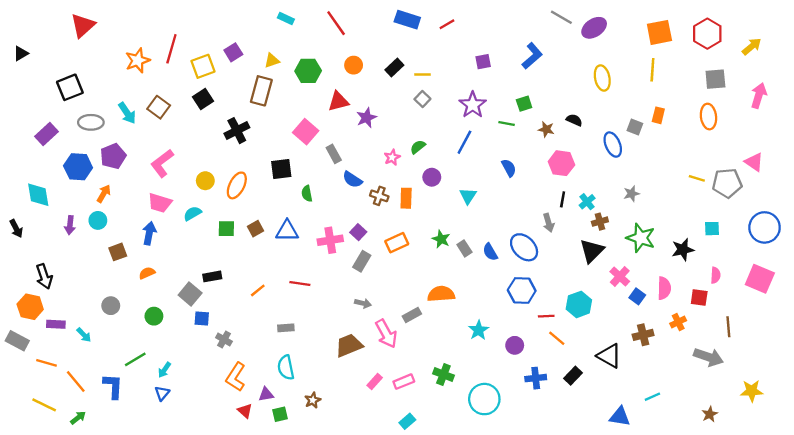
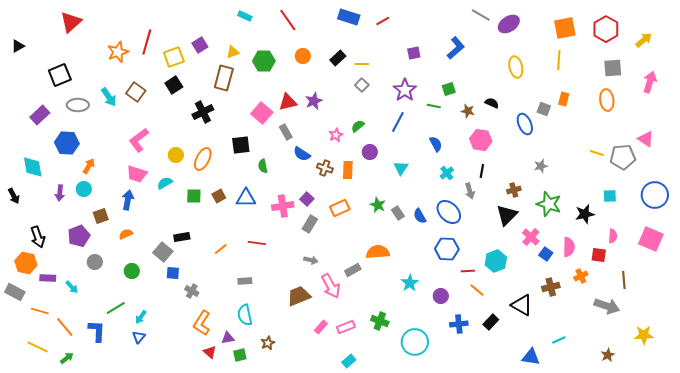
red triangle: (338, 101) -> (288, 102), moved
purple pentagon: (113, 156) -> (79, 236), moved
cyan cross: (587, 202) -> (447, 173), moved

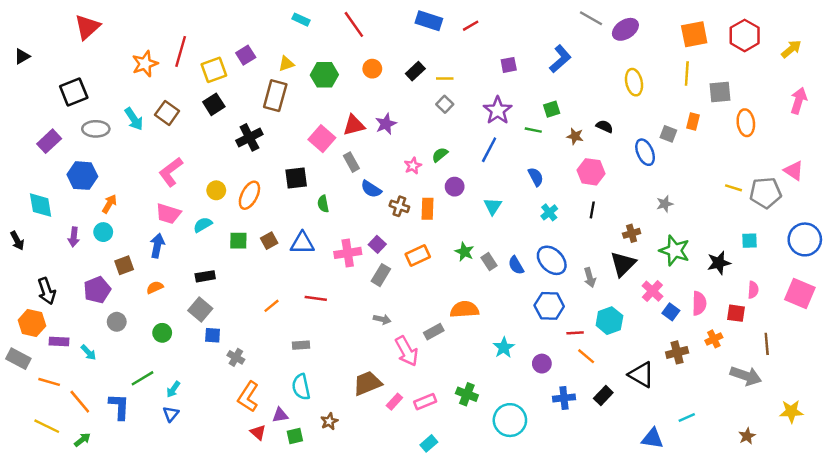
gray square: (613, 68) -> (720, 92), moved
gray arrow: (470, 191) -> (590, 278), moved
black rectangle: (182, 237) -> (205, 276), moved
brown trapezoid: (299, 296) -> (367, 383), moved

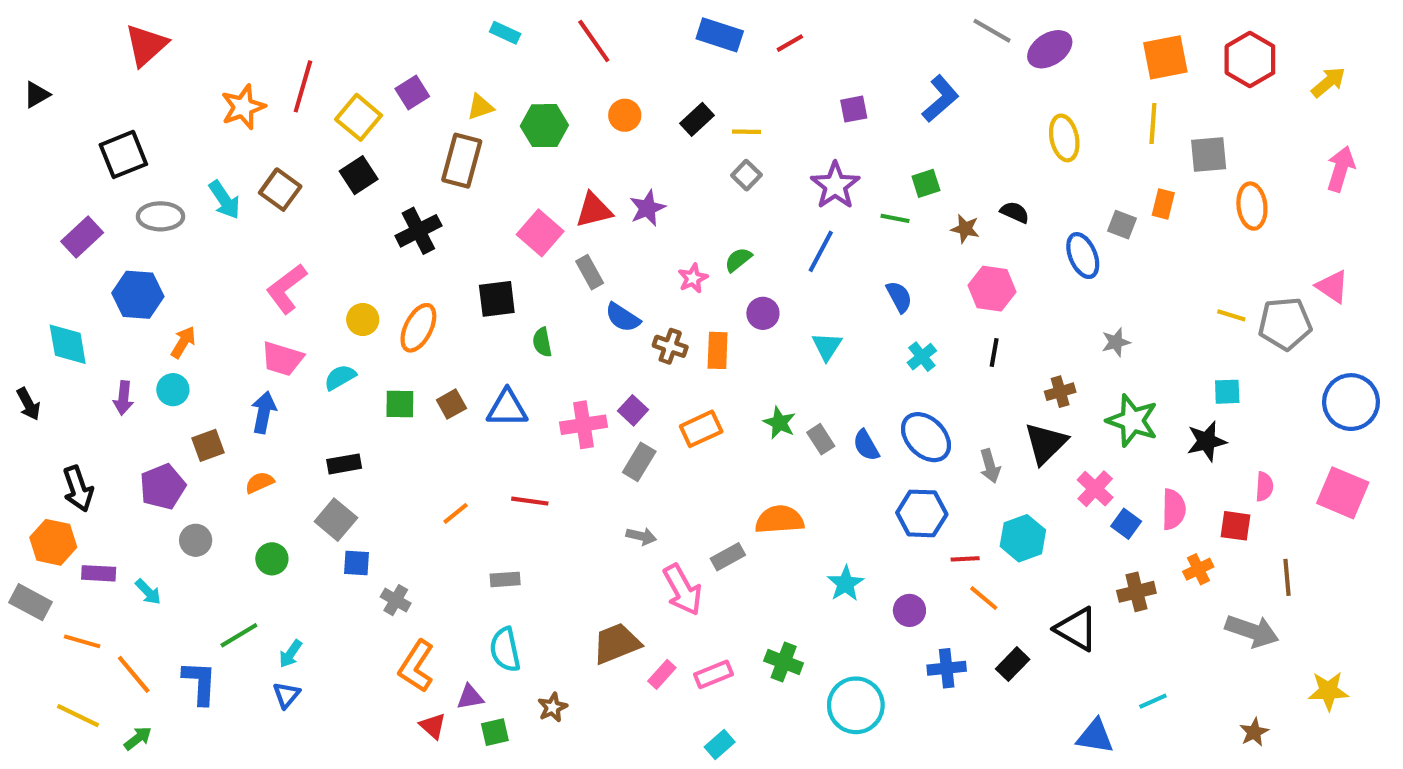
yellow square: (214, 70) -> (359, 117), turned -30
cyan square: (750, 241) -> (1227, 392), moved

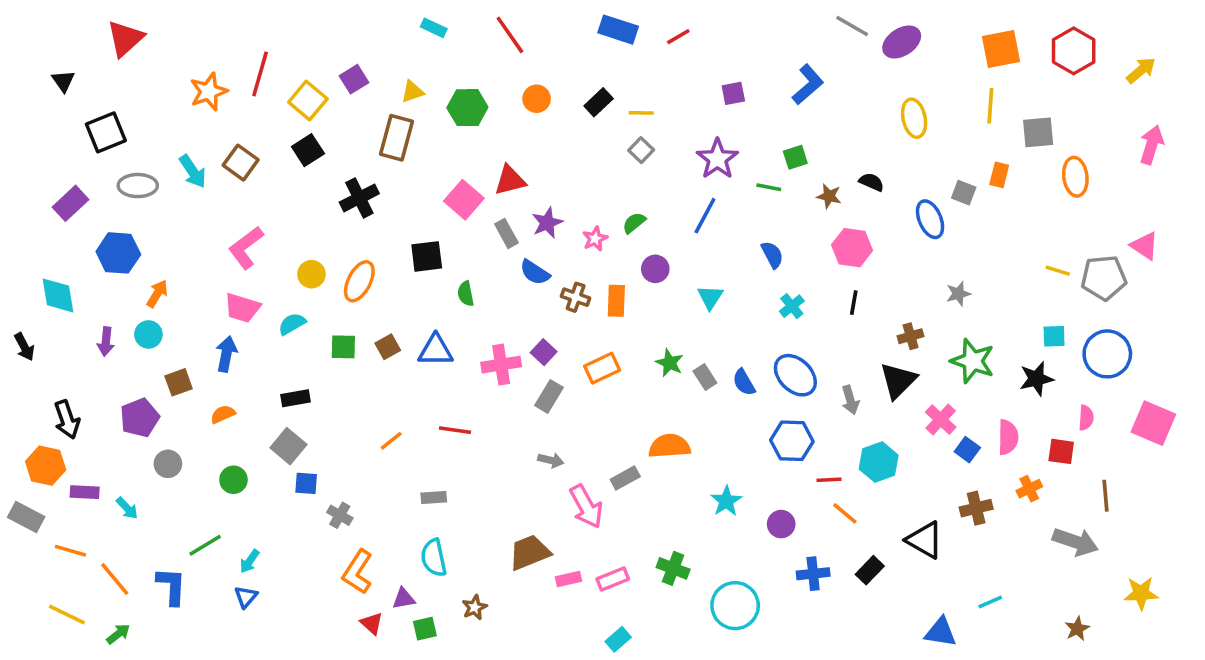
black triangle: (37, 95) -> (63, 81), moved, turned -35
purple star: (647, 208) -> (547, 223), moved
blue circle: (1351, 402) -> (1107, 354), moved
pink rectangle: (662, 674) -> (568, 579), turned 35

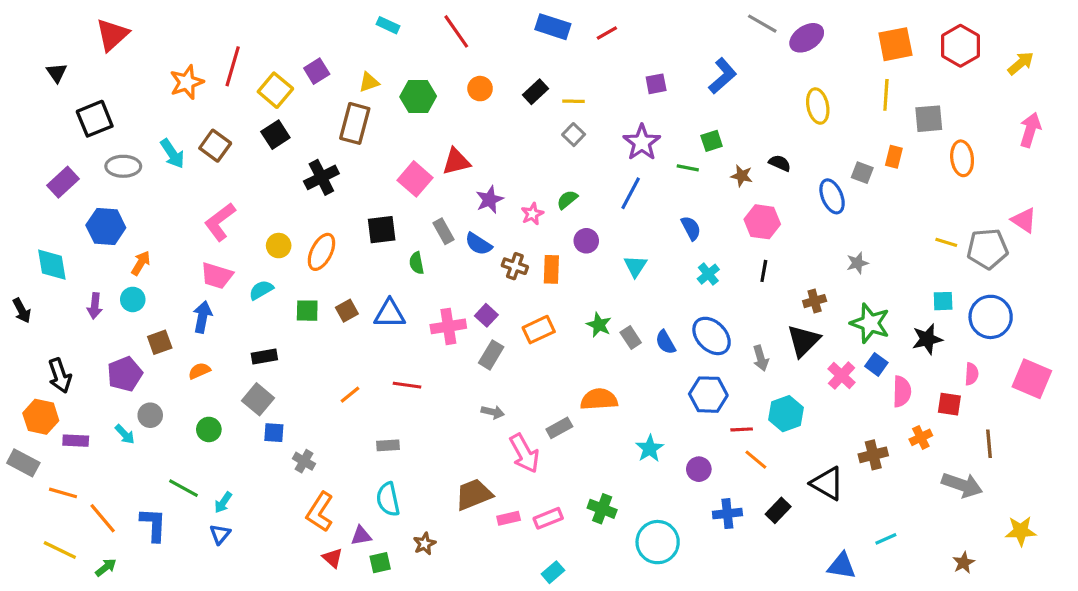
gray rectangle: (506, 233) -> (444, 231), moved
blue square: (967, 450) -> (876, 364), moved
cyan arrow: (127, 508) -> (125, 434), moved
green line: (205, 545) -> (183, 488), turned 60

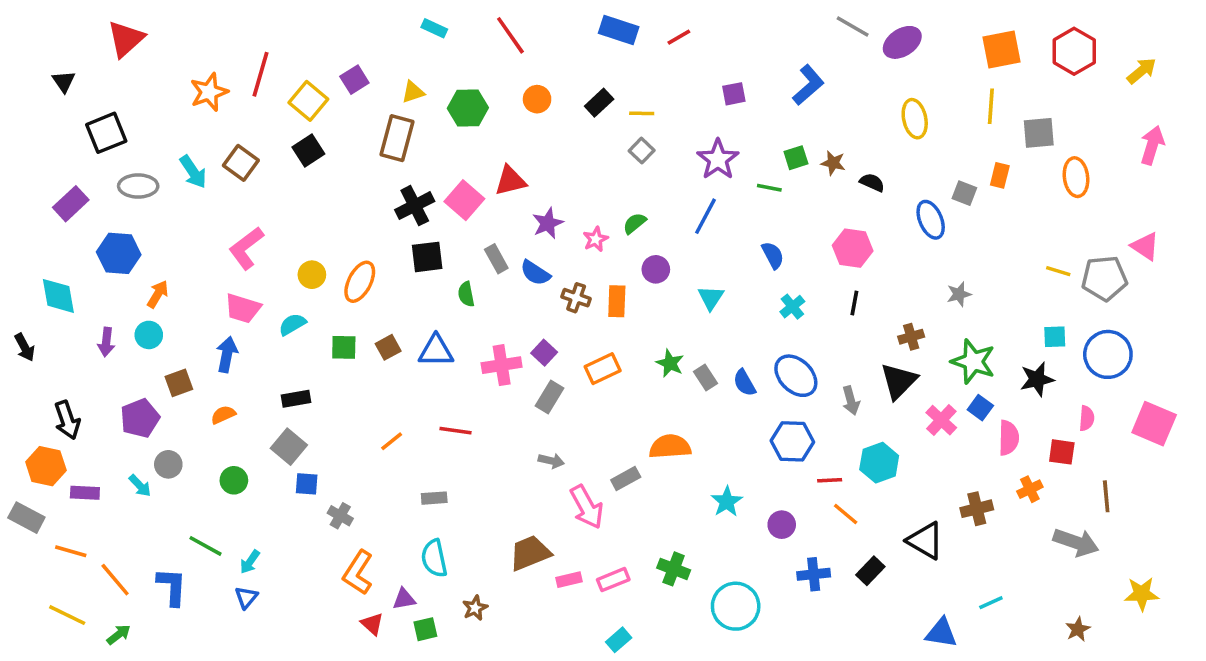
brown star: (742, 176) -> (833, 163), moved
black cross: (321, 177) -> (415, 206), moved

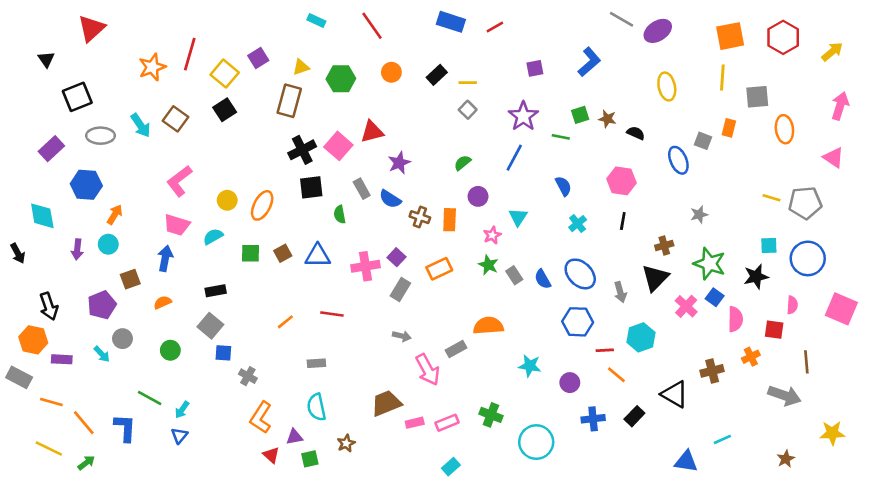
pink star: (596, 239) -> (492, 235), moved
pink triangle: (1145, 246) -> (834, 158), moved
cyan star: (727, 502) -> (530, 366), turned -30

